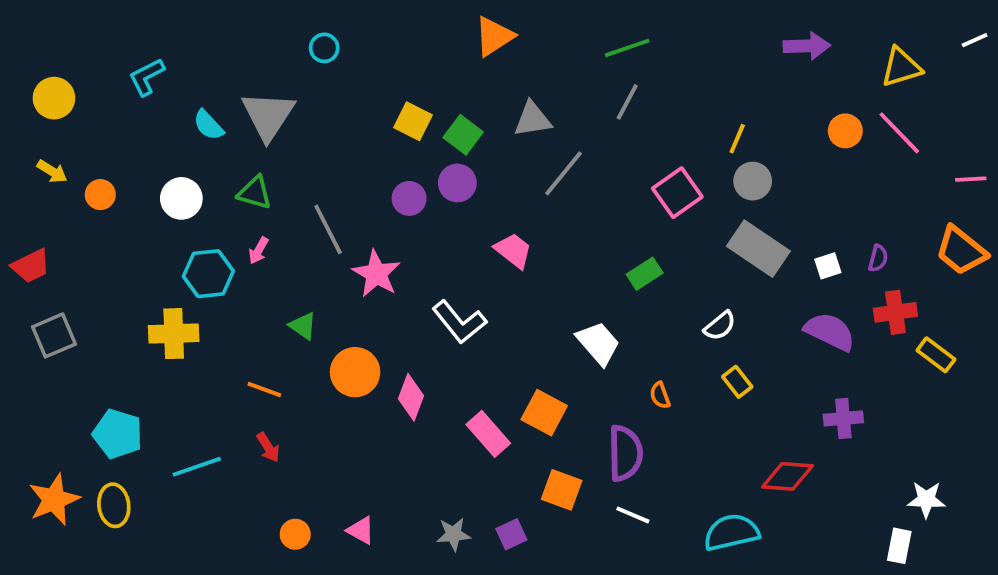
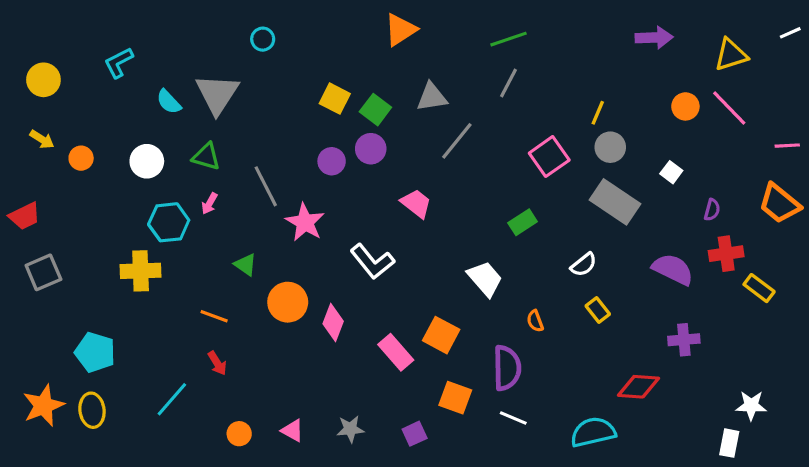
white square: (828, 266) -> (671, 172), moved, turned -35
cyan line: (197, 467) -> (172, 399), moved, turned -30
gray star: (453, 534) -> (350, 429), moved

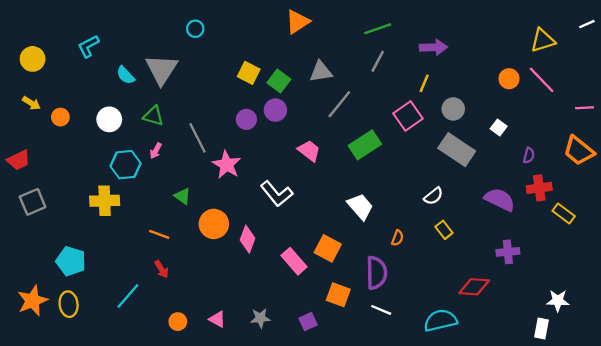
purple arrow: (654, 38) -> (433, 47), moved
yellow line: (598, 113) -> (424, 83), moved
green rectangle: (523, 222) -> (365, 145), moved, size x1.5
orange semicircle: (535, 321) -> (397, 238), turned -140

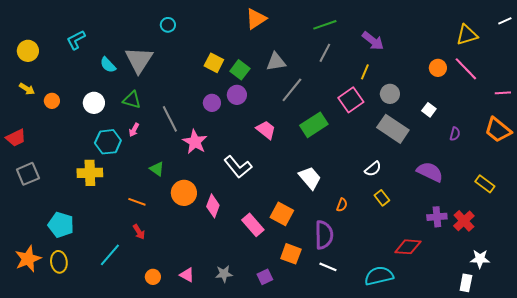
purple arrow: (433, 47) -> (373, 41), turned 40
red cross: (539, 188) -> (464, 221), moved, turned -35

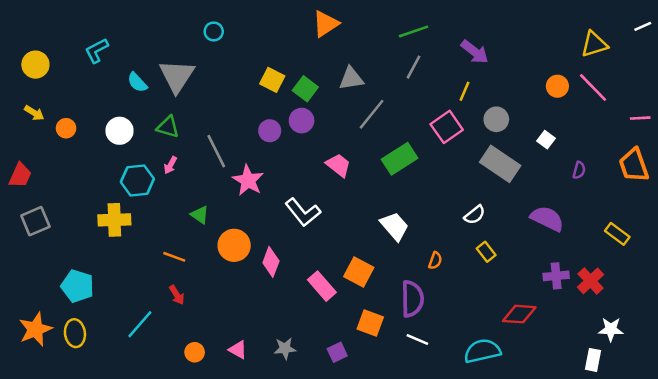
orange trapezoid: (498, 130) -> (634, 165), turned 32
red trapezoid: (16, 138) -> (20, 175), turned -40

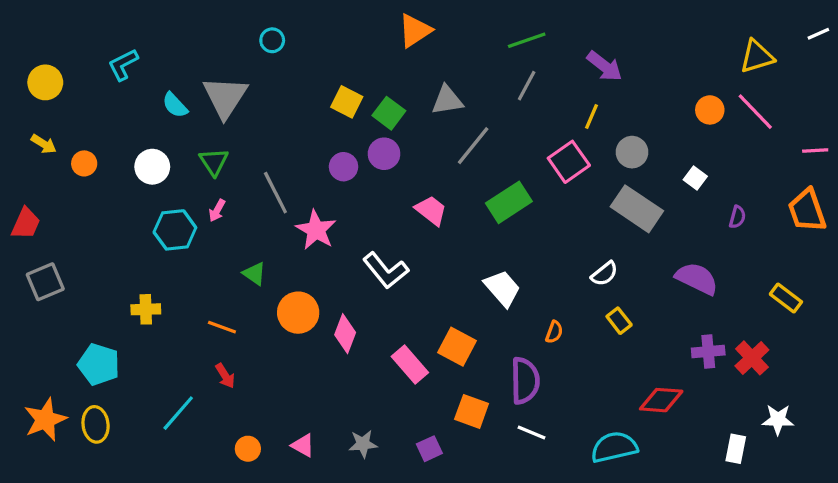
green triangle: (168, 127) -> (214, 162), turned 40
yellow cross: (114, 220) -> (146, 309), moved, size x0.7
white rectangle: (593, 360) -> (736, 449), moved

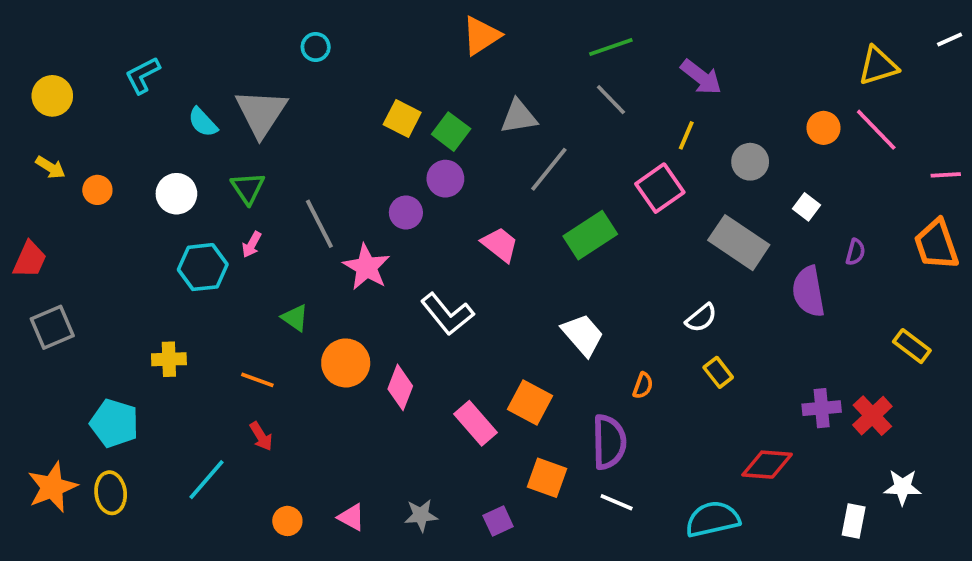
gray line: (527, 86) -> (611, 100), turned -72
gray circle: (632, 152) -> (750, 162), moved
purple circle: (344, 167) -> (406, 213), moved
purple semicircle: (697, 279) -> (808, 292), moved, turned -126

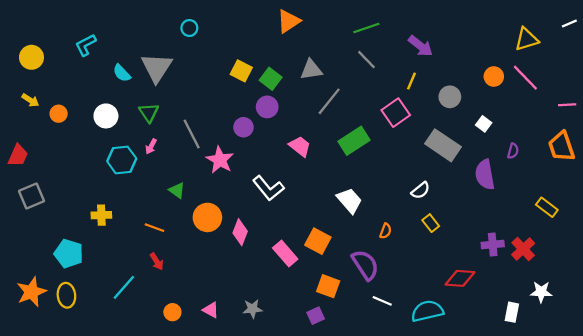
purple semicircle: (609, 442) -> (365, 265), turned -32
white line: (617, 502) -> (382, 301), moved
purple square: (498, 521) -> (316, 316), moved

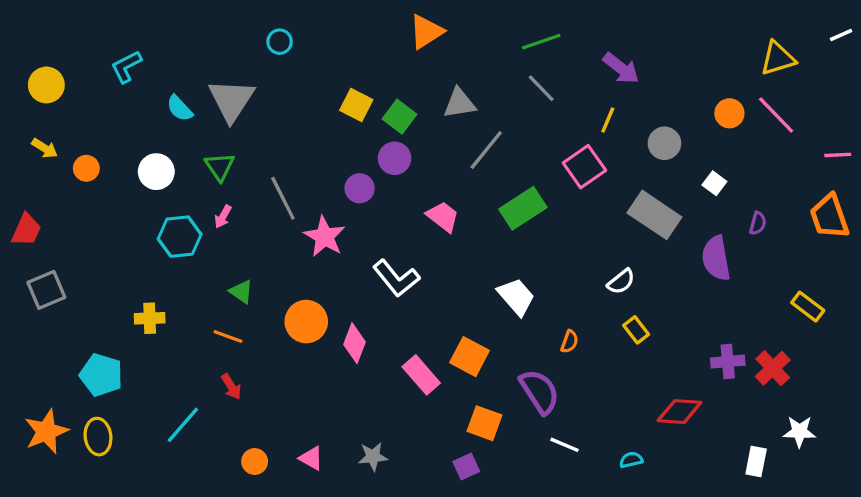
green triangle: (177, 190) -> (241, 292), moved
cyan semicircle: (427, 311) -> (631, 460), size x0.5

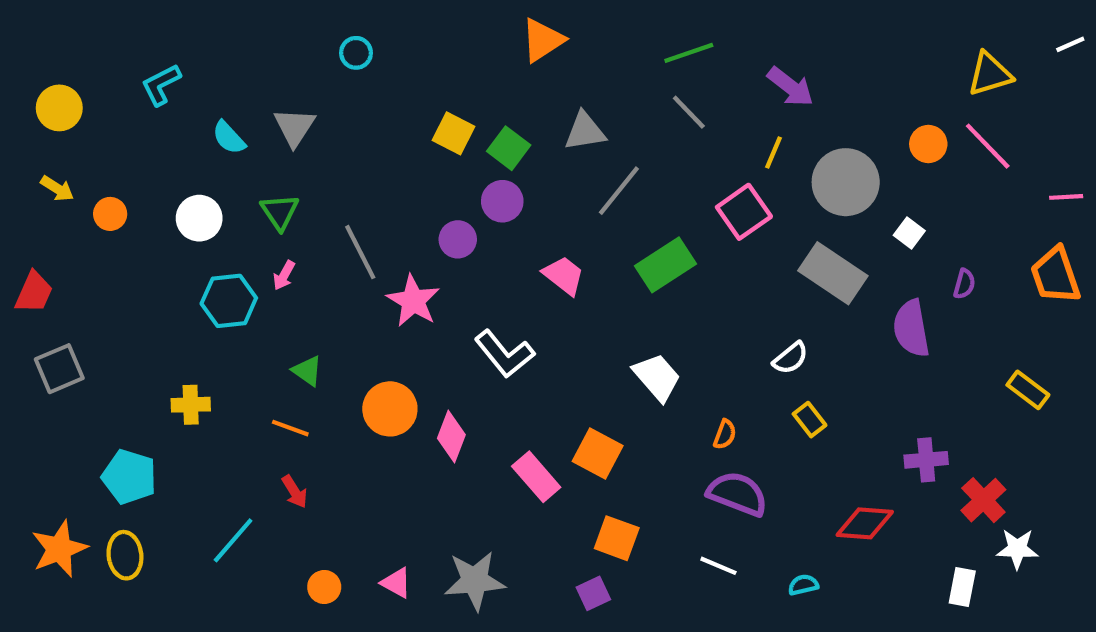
gray triangle: (231, 100) -> (295, 127), size x0.7
gray circle: (664, 143) -> (846, 182), size x1.6
red cross: (773, 368) -> (983, 500), moved
purple semicircle: (539, 392) -> (738, 494), moved, turned -36
gray star: (373, 457) -> (475, 581), size x1.6

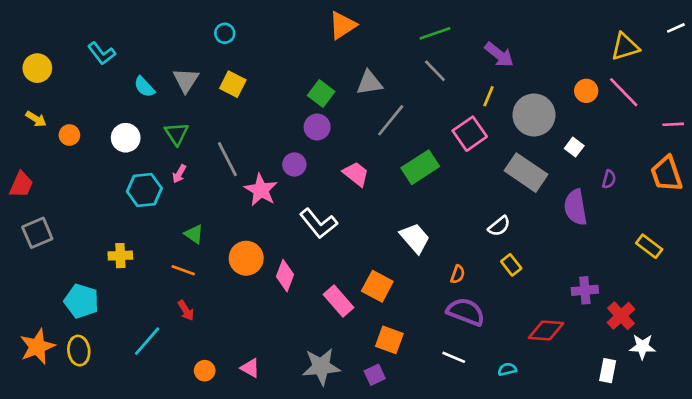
cyan L-shape: (161, 85) -> (102, 53), turned -100
yellow square: (454, 133) -> (233, 84), moved
purple circle: (458, 239) -> (294, 164), moved
gray star: (475, 581) -> (321, 367), moved

